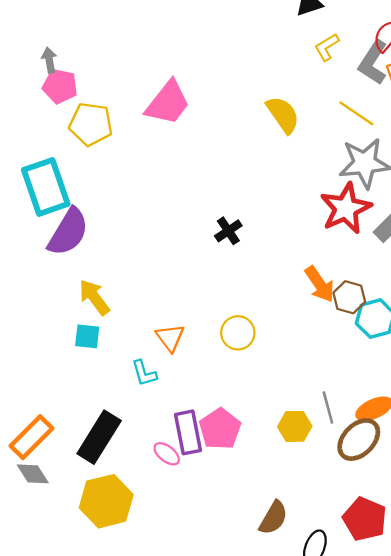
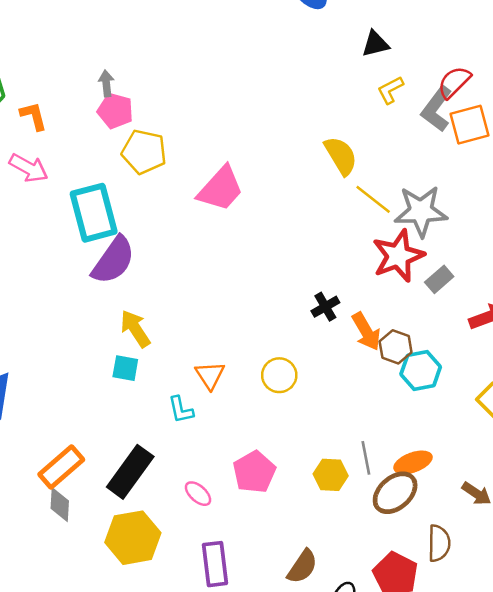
pink trapezoid: (168, 103) -> (221, 189), moved
yellow line: (356, 113) -> (373, 199), moved
black cross: (228, 231) -> (325, 307), moved
purple rectangle: (188, 432) -> (215, 564), moved
gray diamond: (33, 474) -> (60, 505), turned 32

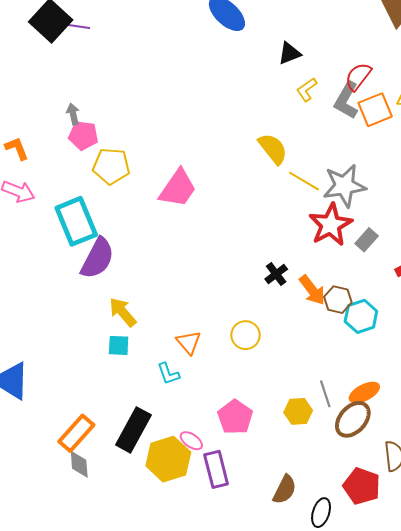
yellow hexagon: (133, 538) -> (168, 459), moved
purple rectangle: (215, 564) -> (216, 469), moved

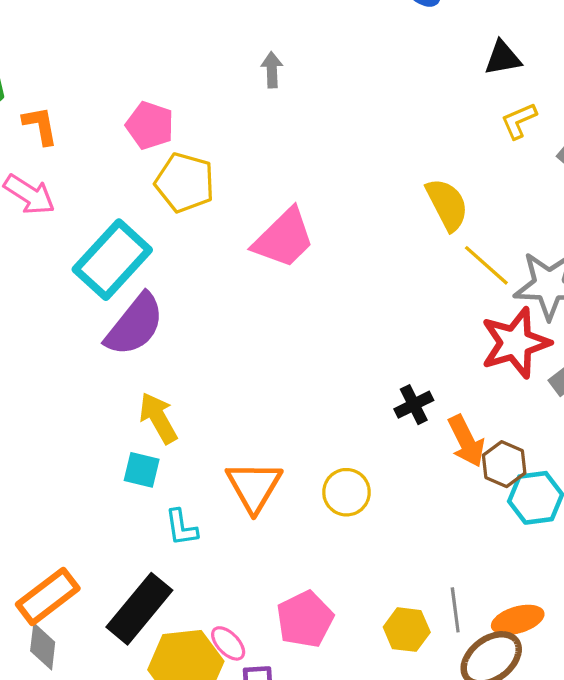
gray arrow: (73, 114) -> (272, 70), moved
cyan rectangle: (76, 221) -> (112, 260), turned 54
orange triangle: (189, 342) -> (254, 486), size x1.4
cyan L-shape: (168, 374) -> (181, 527), moved

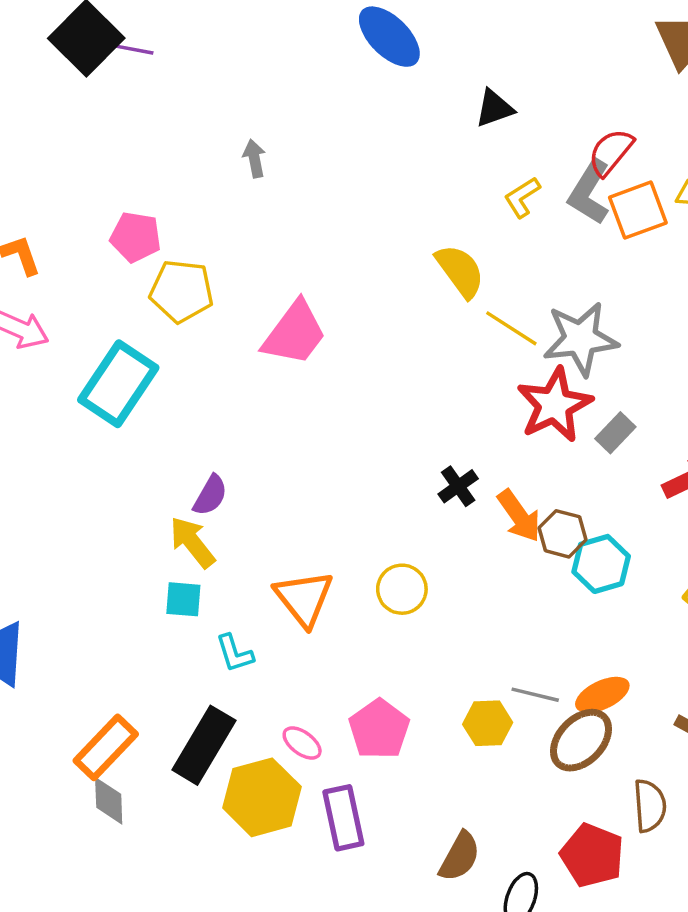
yellow L-shape: (519, 121) -> (522, 197), moved
purple semicircle: (135, 325) -> (210, 495), moved, size x0.6
gray line: (455, 610) -> (535, 695), turned -60
pink ellipse: (228, 643) -> (302, 743), moved

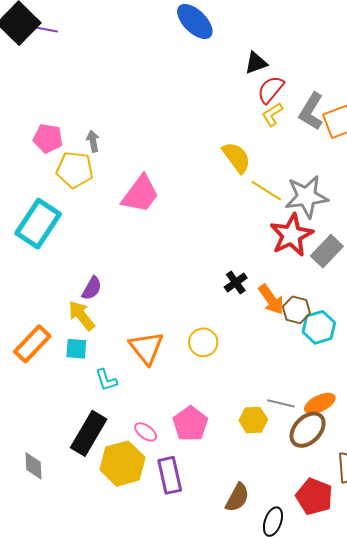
red semicircle: (611, 152) -> (271, 90), moved
gray arrow: (254, 158) -> (93, 141), moved
gray rectangle: (615, 433) -> (327, 251), size x1.4
orange rectangle: (106, 747) -> (32, 344), moved

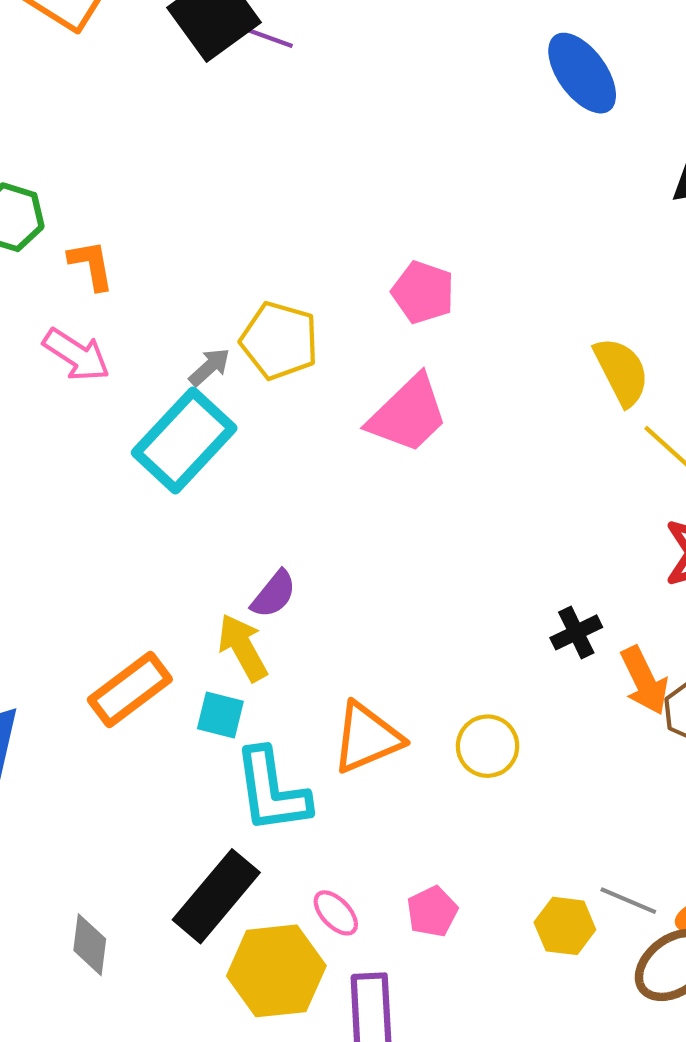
pink pentagon: (48, 138) -> (423, 292), moved
gray arrow: (93, 141) -> (209, 367), moved, turned 50
orange triangle: (146, 348) -> (367, 738), turned 36
cyan L-shape: (106, 380) -> (272, 791), size x1.8
pink pentagon: (190, 424) -> (432, 912), size x0.7

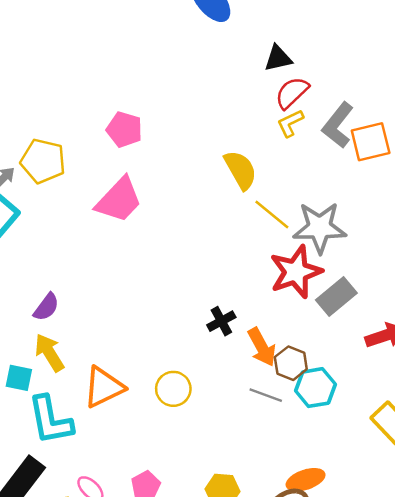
yellow arrow: (243, 648) -> (49, 353), moved
gray line: (628, 901) -> (266, 395), moved

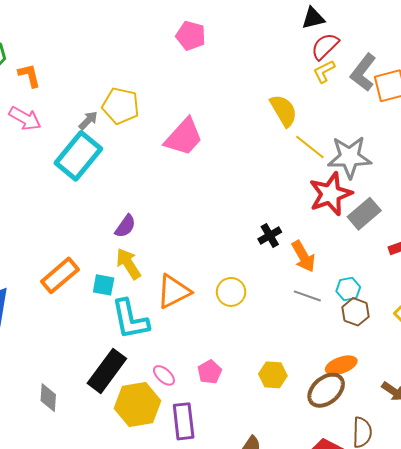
pink pentagon: (124, 130) -> (191, 36), moved
brown hexagon: (291, 363) -> (355, 312), moved
cyan hexagon: (315, 388) -> (348, 289), size x0.7

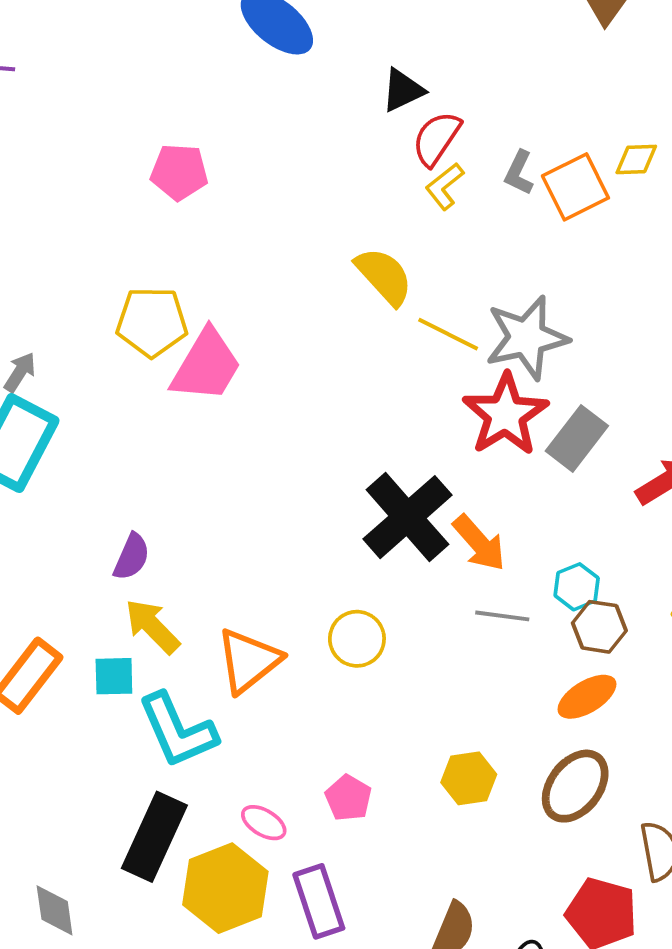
gray L-shape: (363, 72) -> (519, 173), size x0.6
yellow pentagon: (121, 106) -> (152, 322), moved
black cross: (270, 236) -> (407, 517), size x2.0
orange ellipse: (341, 365) -> (587, 697), moved

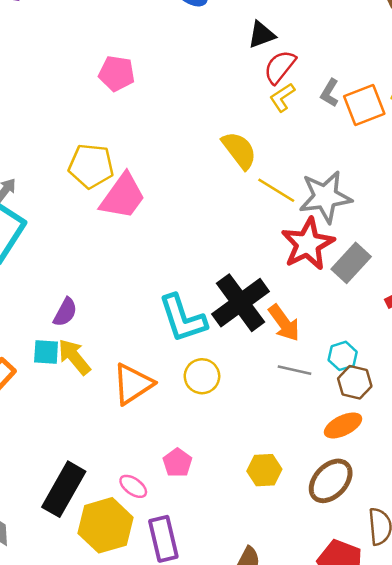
cyan square: (114, 676) -> (46, 352), moved
cyan L-shape: (178, 730) -> (183, 318), moved
pink pentagon: (348, 798) -> (177, 463), moved

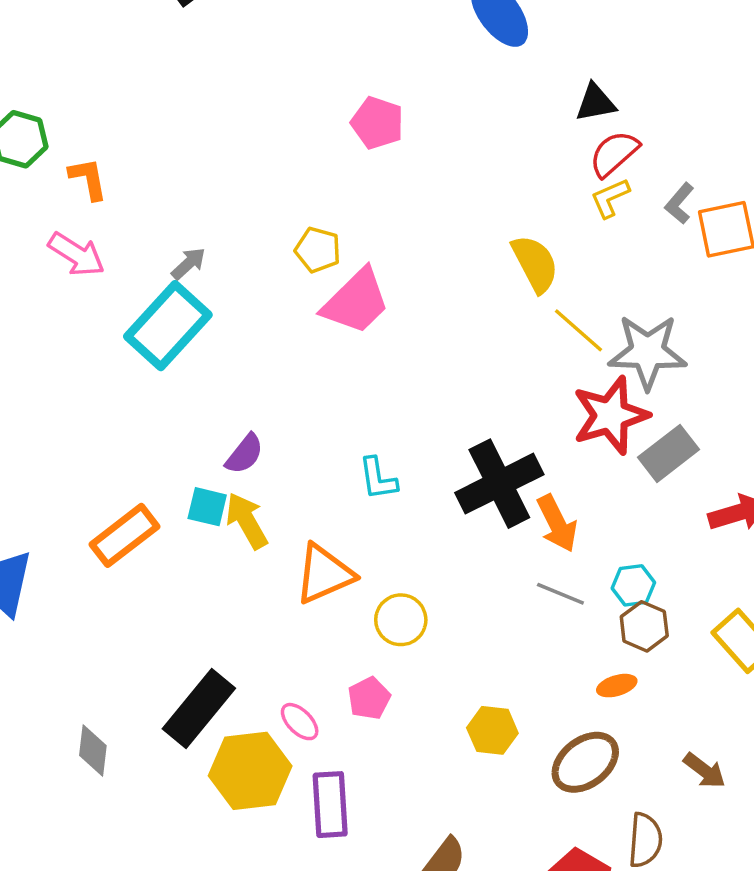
yellow pentagon: (91, 166) -> (318, 250), size x0.7
cyan L-shape: (183, 318) -> (378, 479), moved, size x0.6
yellow circle: (202, 376) -> (401, 620), moved
orange ellipse: (343, 425) -> (617, 686), size x0.7

